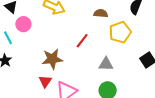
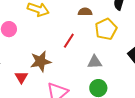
red triangle: (45, 81) -> (21, 77), moved

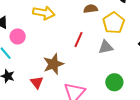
gray triangle: (95, 62) -> (106, 47), moved

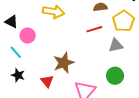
red line: (79, 40) -> (94, 29), moved, turned 49
green circle: (114, 82) -> (115, 76), moved

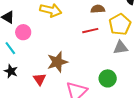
gray triangle: (116, 45) -> (121, 47), moved

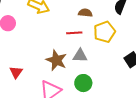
gray triangle: (121, 47) -> (80, 56), moved
brown star: (57, 62) -> (56, 60), moved, turned 30

